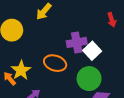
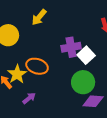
orange ellipse: (55, 63) -> (37, 66), moved

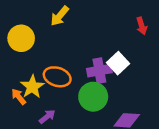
purple cross: (71, 47) -> (99, 71), moved
green circle: (83, 82) -> (93, 97), moved

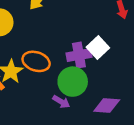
purple arrow: (47, 117) -> (61, 102), moved, turned 70

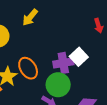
orange ellipse: (36, 61) -> (28, 68), turned 40

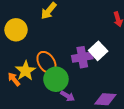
green circle: (58, 85) -> (56, 79), moved

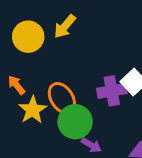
yellow circle: (16, 30) -> (28, 37), moved
orange arrow: (14, 79) -> (16, 85), moved

